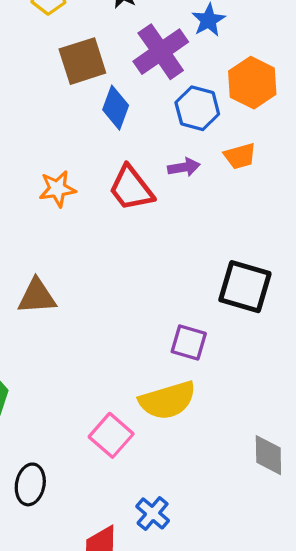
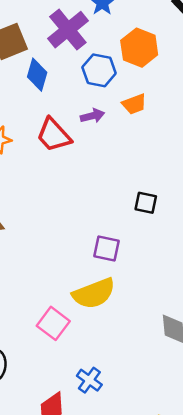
black square: (245, 287) -> (146, 203), size x0.6

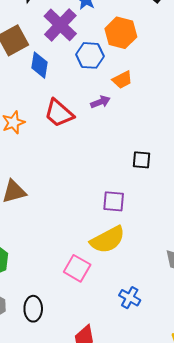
purple arrow: (92, 116) -> (100, 102), moved
blue cross: (89, 380) -> (130, 298), moved

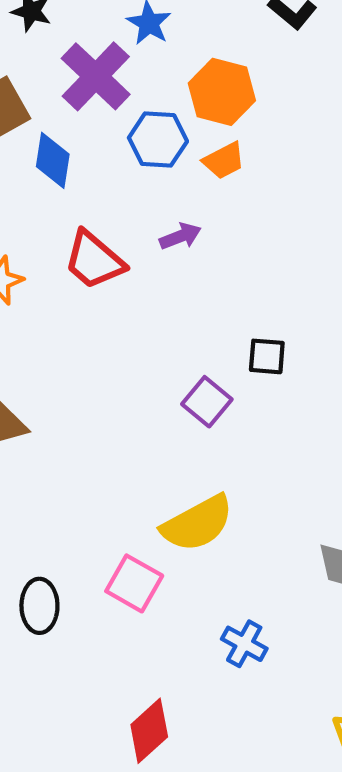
orange trapezoid: (122, 80) -> (224, 161), moved
purple square: (114, 201) -> (207, 402), moved, turned 35
black ellipse: (33, 309) -> (39, 606), moved

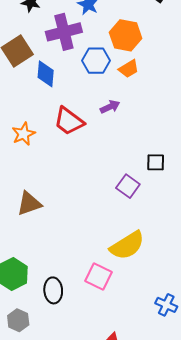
purple cross: (96, 76) -> (64, 32), turned 36
blue cross: (244, 644) -> (166, 305), moved

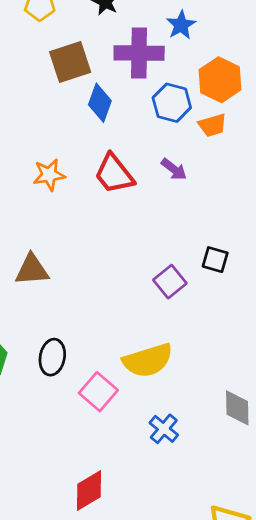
purple arrow: (110, 107) -> (174, 169), turned 48
black ellipse: (53, 290) -> (52, 357), moved
blue cross: (166, 305) -> (164, 429), moved

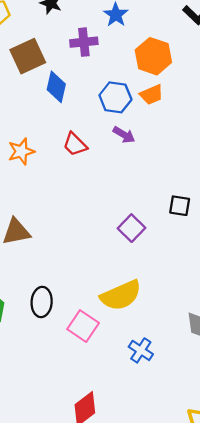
purple cross: (139, 53) -> (84, 42), size x0.7
blue hexagon: (172, 103) -> (115, 97), moved
red trapezoid: (114, 174) -> (75, 144), size x0.7
black square: (215, 260) -> (180, 206), moved

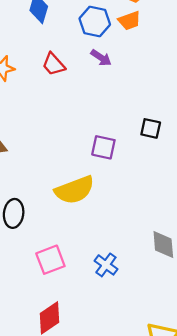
purple square: (132, 228) -> (103, 147), turned -35
yellow semicircle: (121, 295) -> (75, 190), moved
pink square: (83, 326) -> (50, 260), moved, turned 32

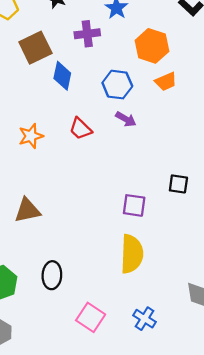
orange trapezoid: (129, 21) -> (166, 82), moved
yellow semicircle: (75, 190) -> (132, 254), moved, turned -63
pink square: (50, 260) -> (91, 317), turned -32

